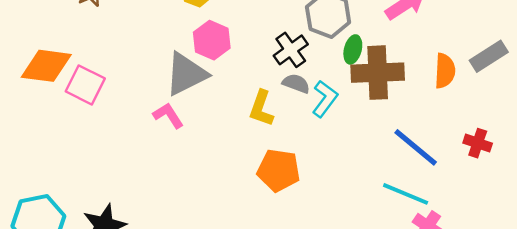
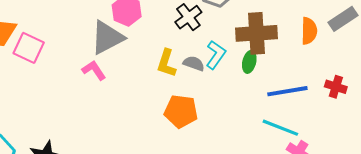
green ellipse: (353, 49) -> (249, 62), moved
gray semicircle: (296, 83) -> (194, 63), moved
blue line: (416, 147) -> (287, 91), turned -48

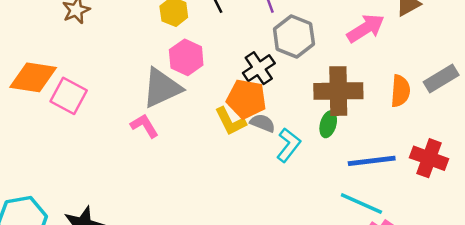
cyan L-shape: (216, 55) -> (288, 145), moved
yellow L-shape: (166, 63) -> (230, 121), turned -48
red cross: (336, 87) -> (429, 158), size x1.4
orange pentagon: (181, 111) -> (246, 99), moved

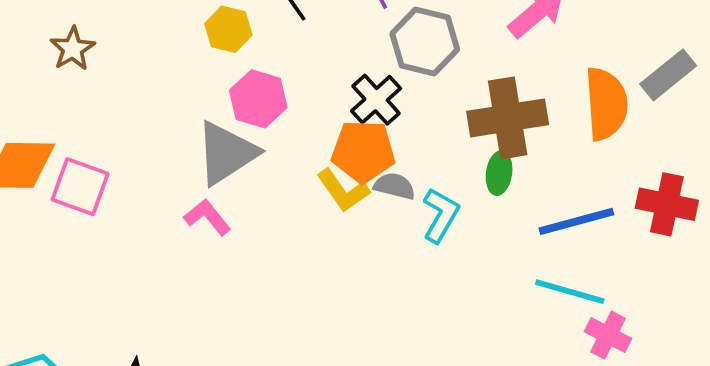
orange semicircle: (400, 91) -> (606, 104), size x1.4

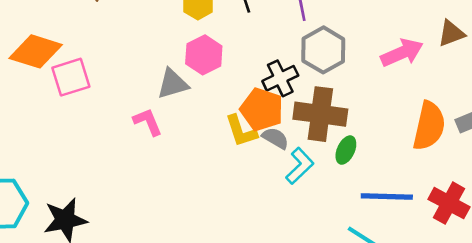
brown cross: (508, 118) -> (320, 114), moved
gray triangle: (226, 153) -> (173, 84), size x0.7
pink square: (80, 187) -> (71, 77), turned 36

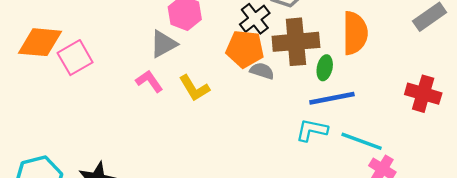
orange semicircle: (429, 126) -> (355, 33), moved
yellow L-shape: (241, 131) -> (194, 88), moved
cyan L-shape: (300, 166) -> (312, 130), moved, turned -112
blue line: (387, 196) -> (332, 98), moved

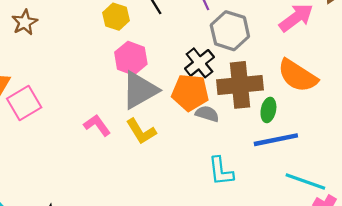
orange semicircle: (355, 33) -> (298, 76), turned 123
gray triangle: (163, 44) -> (140, 90), moved, size x1.4
cyan L-shape: (312, 130) -> (221, 171), moved, turned -108

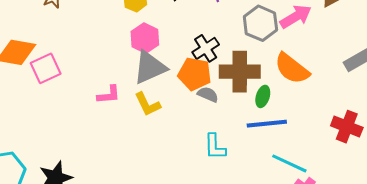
gray hexagon: (230, 31) -> (260, 23), moved
pink L-shape: (97, 125) -> (109, 95), turned 115

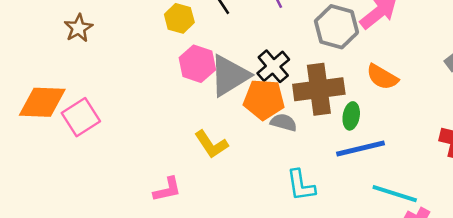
gray triangle: (150, 67) -> (229, 76), moved
orange semicircle: (292, 68) -> (382, 77), size x0.7
pink L-shape: (109, 95) -> (167, 189), moved

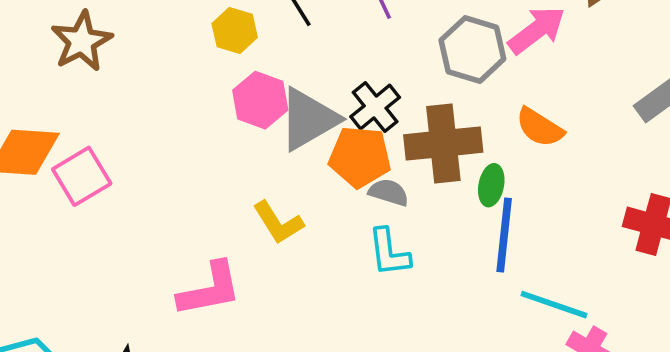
brown star: (78, 28) -> (82, 41), size x1.4
blue line: (361, 149) -> (504, 235), turned -72
cyan L-shape: (301, 185) -> (389, 252), moved
pink L-shape: (167, 189) -> (210, 289), size x1.5

